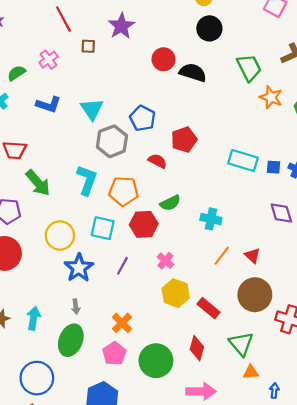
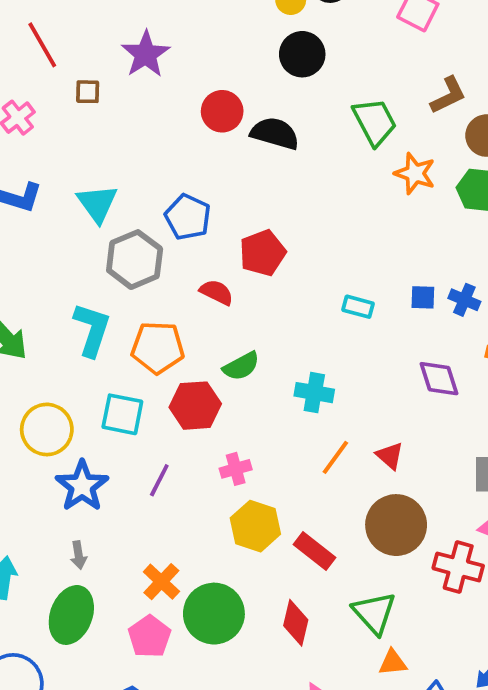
cyan rectangle: (243, 161) -> (358, 307), moved, size x0.6
pink cross: (165, 261) -> (236, 469), turned 35
green circle: (156, 361) -> (214, 614), moved

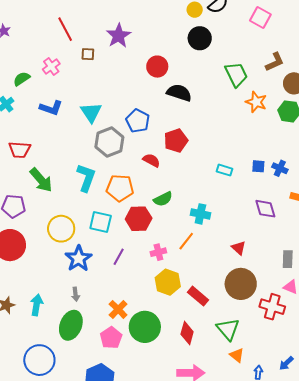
black semicircle: (275, 133) -> (179, 93), moved
orange line: (335, 457) -> (186, 241), moved
orange triangle: (393, 663) -> (237, 355), turned 42

